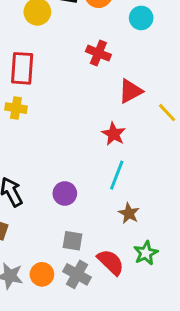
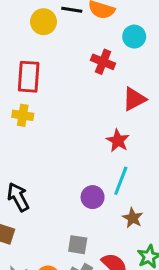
cyan circle: (141, 18) -> (134, 37), moved
purple circle: (65, 193) -> (93, 197), moved

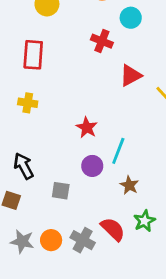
yellow cross: (23, 115) -> (28, 103), moved
red star: (118, 141) -> (87, 128), moved
gray square: (78, 245) -> (61, 191), moved

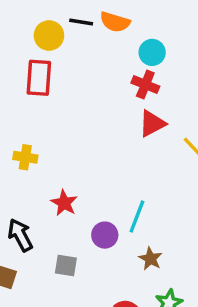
red cross: (102, 41) -> (145, 85), moved
red rectangle: (33, 55) -> (39, 78), moved
red star: (87, 128) -> (64, 203), moved

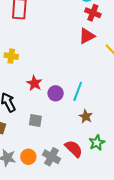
red cross: (145, 85) -> (93, 13), moved
purple circle: (105, 235) -> (56, 93), moved

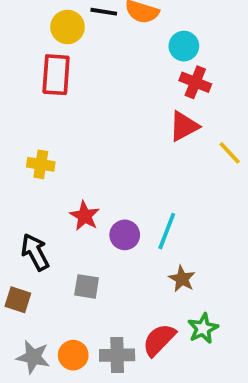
red semicircle: (74, 149) -> (159, 340), turned -90
gray cross: (52, 157) -> (117, 355), turned -30

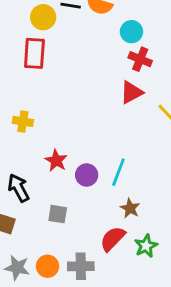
red semicircle: (159, 340) -> (113, 239), moved

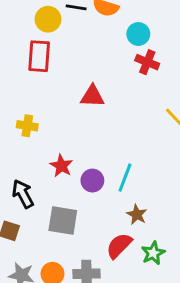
red triangle: (131, 92) -> (92, 96), moved, turned 30
gray square: (58, 214) -> (63, 220), size x1.5

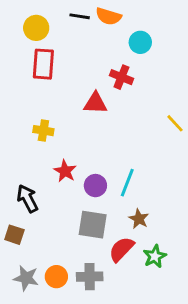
yellow circle: (48, 19) -> (36, 28), moved
red cross: (147, 62) -> (121, 77), moved
yellow cross: (27, 126) -> (43, 131), moved
gray square: (63, 220) -> (93, 225), moved

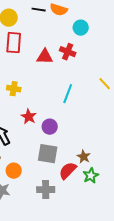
red triangle: (95, 103) -> (45, 57), moved
cyan line: (127, 183) -> (68, 94), moved
brown star: (139, 219) -> (84, 157), moved
orange circle: (56, 277) -> (14, 171), moved

